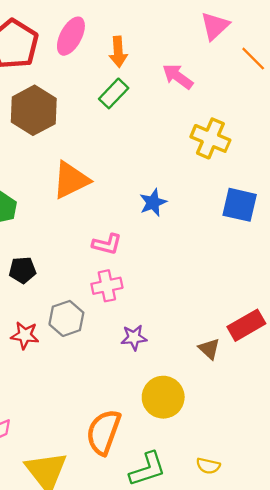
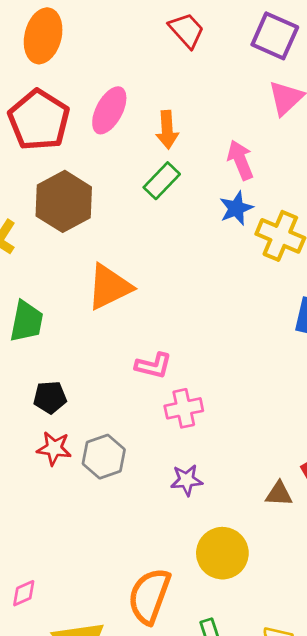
pink arrow: (178, 77) -> (240, 160), turned 32
blue star: (153, 203) -> (236, 208), moved
pink cross: (107, 286) -> (184, 408), moved
red star: (25, 335) -> (54, 448), moved
brown triangle: (209, 349) -> (279, 494), turned -40

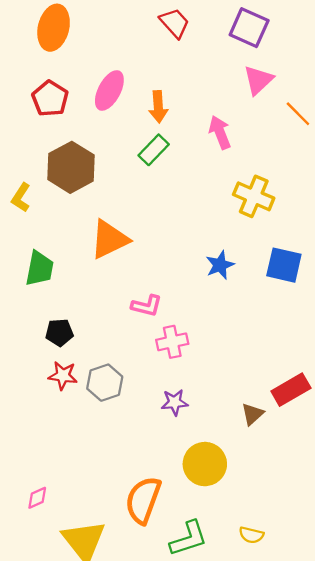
red pentagon: (39, 120) -> (50, 99), size x0.7
blue star: (236, 208) -> (220, 265), moved
brown triangle: (279, 494) -> (253, 414), turned -45

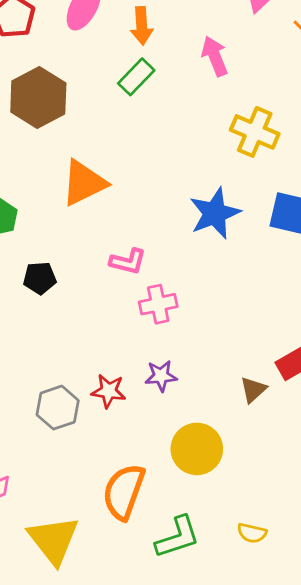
blue star: (220, 265) -> (215, 213), size x1.5
black pentagon: (59, 333) -> (40, 278), moved
red star: (63, 376) -> (109, 391), moved
gray hexagon: (105, 383) -> (58, 408), moved

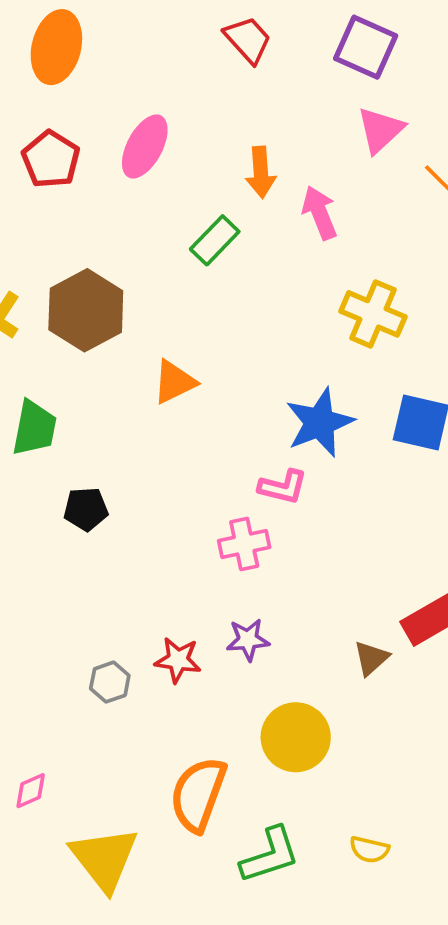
orange arrow: (142, 26) -> (261, 172), moved
brown hexagon: (38, 97) -> (86, 310), moved
orange triangle: (84, 183) -> (174, 382), moved, size x0.7
pink L-shape: (128, 261) -> (283, 487), moved
gray hexagon: (58, 408) -> (110, 682), size x0.7

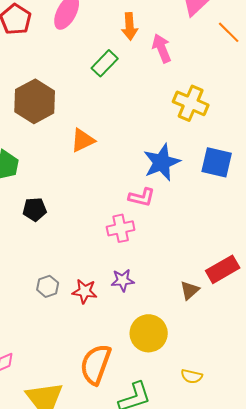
gray hexagon: (110, 682) -> (48, 286), moved
yellow semicircle: (369, 850) -> (192, 376), moved

